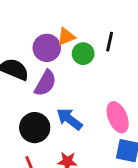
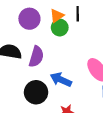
orange triangle: (66, 37) -> (57, 16), moved
purple circle: (47, 48) -> (29, 19), moved

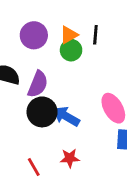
black circle: (36, 92) -> (42, 112), moved

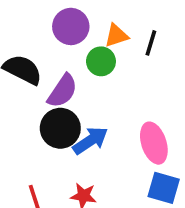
green circle: (71, 50) -> (101, 61), moved
blue arrow: (66, 116) -> (90, 141), turned 104

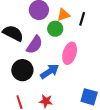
black circle: (60, 128) -> (22, 70), moved
pink ellipse: (154, 143) -> (70, 53), moved, turned 35

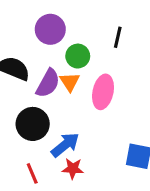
orange triangle: (63, 15) -> (70, 82), moved, turned -40
blue arrow: (50, 71) -> (65, 145), moved

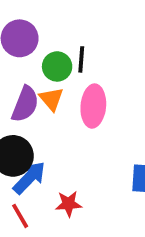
black line: (118, 37) -> (81, 59), moved
blue arrow: (65, 145) -> (29, 178), moved

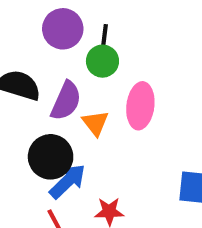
black line: (81, 59) -> (104, 38), moved
orange triangle: (51, 99) -> (95, 123), moved

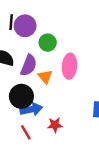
black line: (104, 38) -> (11, 22), moved
blue arrow: (67, 181) -> (31, 109), turned 35

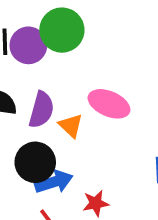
green circle: (48, 43) -> (62, 30), moved, size x1.5
pink ellipse: (69, 66) -> (109, 104), turned -65

